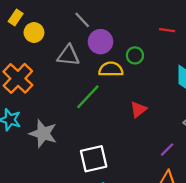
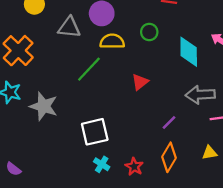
green circle: (135, 55) -> (149, 32), moved

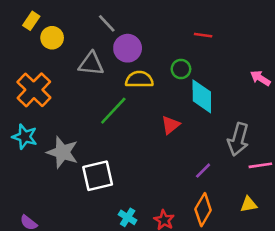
cyan diamond: (189, 52) -> (202, 96), moved
gray arrow: (200, 95) -> (238, 139), turned -72
white square: (95, 132) -> (98, 176), moved

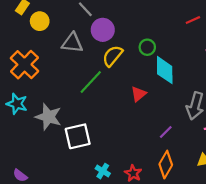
red line: (203, 35) -> (193, 20), moved, turned -32
yellow semicircle: (139, 79) -> (112, 56), turned -50

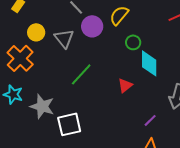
yellow circle: (40, 21) -> (36, 32), moved
gray triangle: (72, 43) -> (64, 38), turned 45
yellow semicircle: (112, 56) -> (119, 15), moved

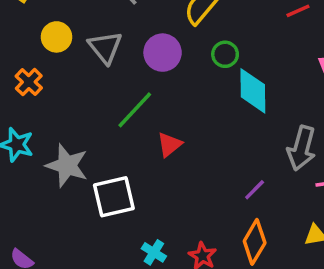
purple circle: (92, 26) -> (163, 53), moved
orange cross: (20, 58) -> (29, 82), size x0.6
red triangle: (125, 85) -> (169, 145), moved

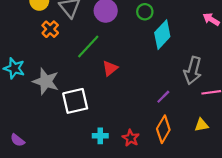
orange cross: (29, 82) -> (50, 29), moved
cyan diamond: (253, 91) -> (162, 35), turned 44
cyan cross: (154, 252) -> (100, 136), turned -32

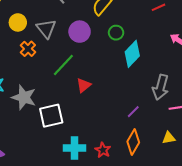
cyan cross: (100, 136) -> (75, 148), size x1.5

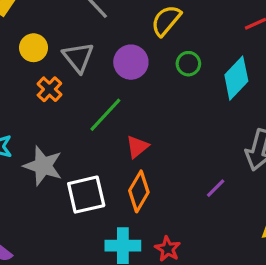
cyan diamond: (132, 54) -> (236, 78), moved
orange diamond: (133, 142) -> (139, 191), moved

